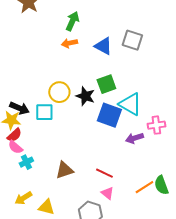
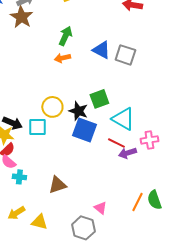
blue triangle: (103, 46) -> (101, 50), moved
blue square: (109, 115) -> (84, 130), moved
cyan cross: (26, 162) -> (19, 177), turned 32
red line: (104, 173) -> (116, 143), moved
orange line: (144, 187) -> (137, 202), turned -30

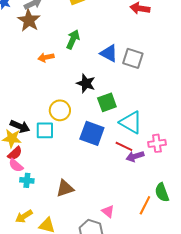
orange arrow: (62, 58) -> (46, 57), moved
black star: (78, 111) -> (86, 83), moved
green semicircle: (154, 200) -> (162, 192), moved

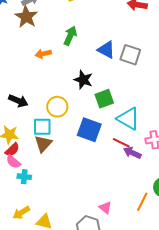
black arrow: (20, 126) -> (18, 101), moved
purple arrow: (135, 156) -> (132, 153), turned 42
brown triangle: (65, 188) -> (43, 144), moved, turned -30

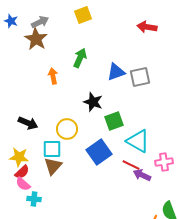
blue triangle: (106, 50) -> (116, 72), turned -48
orange arrow: (43, 54) -> (53, 76), turned 91
gray square: (130, 55) -> (140, 77), turned -30
blue square: (89, 130) -> (99, 152), turned 35

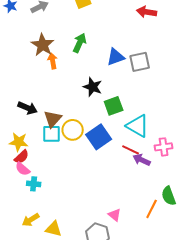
brown star: (36, 39) -> (43, 45), moved
yellow circle: (67, 129) -> (73, 130), moved
brown triangle: (53, 166) -> (53, 119), moved

